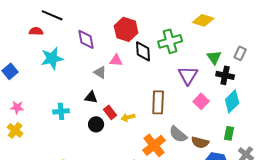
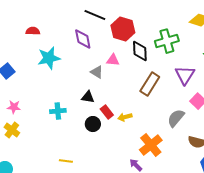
black line: (52, 15) -> (95, 15), moved
brown rectangle: (158, 102) -> (150, 84), moved, turned 30
gray semicircle: (178, 134) -> (176, 118), moved, turned 90

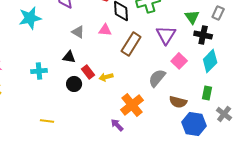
pink triangle: (113, 60) -> (105, 30), moved

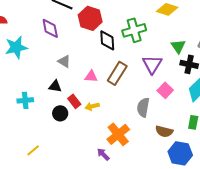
pink triangle: (105, 30) -> (91, 76), moved
gray semicircle: (157, 78) -> (143, 107), turned -30
yellow line: (47, 121) -> (33, 150), turned -48

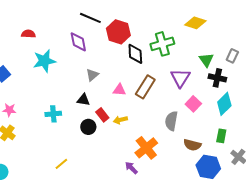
gray triangle: (64, 61) -> (92, 75), turned 48

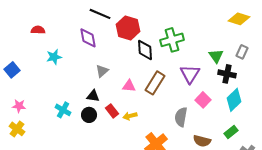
yellow diamond: (195, 23) -> (239, 19), moved
cyan star: (44, 61) -> (54, 57), size x0.7
cyan cross: (53, 114) -> (63, 110), turned 35
black circle: (88, 127) -> (89, 115), moved
green rectangle: (221, 136) -> (231, 132), turned 40

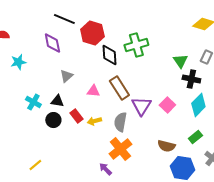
purple triangle: (190, 74) -> (141, 106), moved
brown rectangle: (155, 83) -> (119, 88), turned -65
cyan cross: (63, 110) -> (33, 102), moved
gray semicircle: (181, 117) -> (120, 122), moved

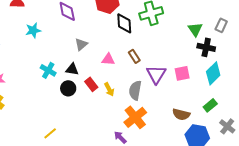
brown rectangle: (119, 88) -> (134, 56), size x0.6
pink square: (167, 105) -> (182, 73), turned 35
yellow arrow: (94, 121) -> (109, 89), turned -104

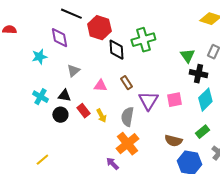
cyan star: (33, 30) -> (39, 57), moved

